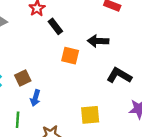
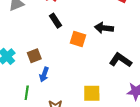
black rectangle: (55, 26) -> (55, 21), moved

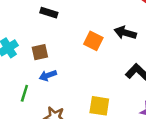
black rectangle: (55, 21) -> (49, 13), moved, turned -48
blue arrow: (44, 74) -> (48, 75), turned 40

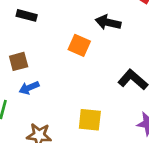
black arrow: (125, 33) -> (108, 22), moved

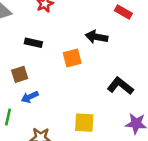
black rectangle: (27, 15) -> (33, 43), moved
orange square: (79, 45) -> (72, 58), turned -36

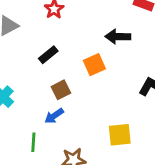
black rectangle: (33, 43) -> (48, 55), turned -42
brown square: (20, 74) -> (61, 90), moved

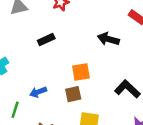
orange square: (94, 65) -> (81, 72), moved
brown square: (61, 90) -> (73, 94), moved

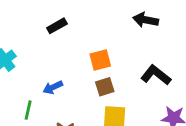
black arrow: (108, 39) -> (146, 20), moved
brown square: (73, 94) -> (105, 87), moved

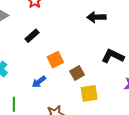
orange square: (100, 60) -> (55, 60), moved
green line: (28, 110) -> (14, 104), moved

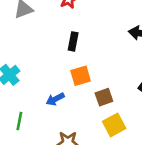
black rectangle: (32, 36) -> (73, 41), moved, turned -48
yellow square: (89, 93) -> (114, 125), turned -30

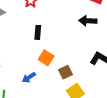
orange square: (81, 76) -> (46, 58), turned -35

